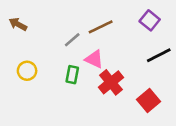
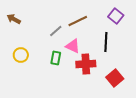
black line: (159, 55) -> (106, 42), moved, turned -60
red cross: (111, 82) -> (86, 64), turned 36

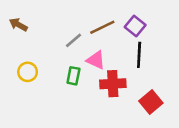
purple square: (116, 16) -> (135, 26), moved

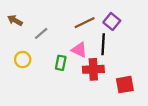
gray line: (73, 40) -> (41, 33), moved
black line: (139, 55) -> (103, 44), moved
red square: (151, 102) -> (125, 85), turned 30

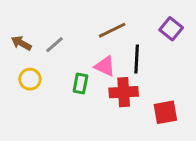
brown arrow: (15, 20) -> (21, 43), moved
purple square: (112, 21) -> (171, 29), moved

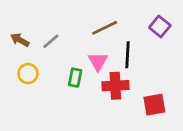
pink triangle: (105, 66) -> (98, 61), turned 35

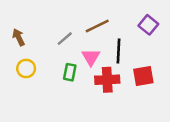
brown arrow: (20, 40) -> (19, 37), turned 35
gray line: (51, 41) -> (65, 39), moved
red square: (154, 105) -> (143, 76), moved

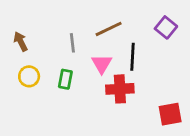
gray line: (65, 39) -> (72, 43), turned -56
green rectangle: (70, 72) -> (65, 79), moved
red square: (143, 76) -> (170, 114), moved

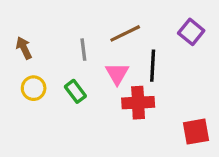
green rectangle: (65, 79) -> (75, 91), turned -48

